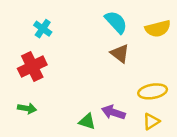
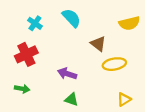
cyan semicircle: (116, 22) -> (71, 18), moved
yellow ellipse: (153, 91) -> (114, 64), moved
purple arrow: (113, 112) -> (67, 74), moved

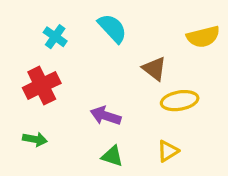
yellow triangle: (124, 99) -> (168, 151), moved

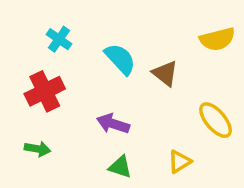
cyan semicircle: (112, 28) -> (120, 59), moved
yellow ellipse: (180, 101) -> (216, 120), moved, turned 60

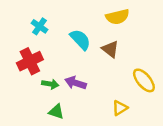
yellow semicircle: (217, 39) -> (118, 17), moved
green arrow: (37, 149) -> (50, 84), moved
green triangle: (120, 167) -> (56, 112), moved

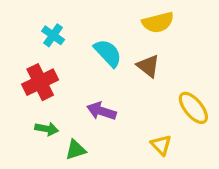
green arrow: (50, 84) -> (47, 129), moved
yellow triangle: (120, 108) -> (161, 145), turned -42
green triangle: (56, 112) -> (76, 150), turned -35

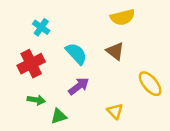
cyan semicircle: (108, 53) -> (76, 54), moved
purple arrow: (101, 111) -> (79, 86), turned 125
yellow triangle: (161, 145) -> (115, 111), moved

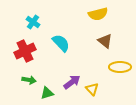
brown triangle: (115, 51) -> (105, 41), moved
yellow ellipse: (150, 84) -> (120, 67), turned -50
purple arrow: (79, 86) -> (72, 82), moved

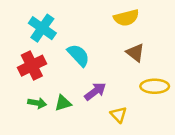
cyan cross: (33, 22) -> (42, 28), size x1.5
purple arrow: (72, 82) -> (95, 91), moved
green triangle: (47, 93) -> (63, 103), moved

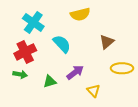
yellow semicircle: (126, 18) -> (80, 14), moved
brown triangle: (135, 53) -> (107, 42), turned 42
green arrow: (37, 103) -> (20, 74), moved

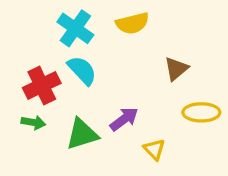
cyan cross: (33, 22) -> (75, 28), moved
cyan semicircle: (62, 44) -> (82, 70), moved
green triangle: (50, 82) -> (82, 134), size x1.5

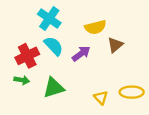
yellow semicircle: (132, 23) -> (95, 27), moved
yellow ellipse: (201, 112) -> (132, 92), moved
purple arrow: (124, 119) -> (81, 54), moved

